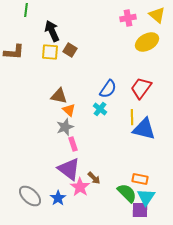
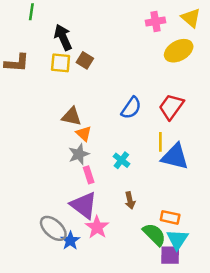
cyan cross: (100, 109) -> (121, 160), moved
brown arrow: (94, 178) -> (130, 200), moved, turned 32
gray ellipse: (30, 196) -> (53, 228), moved

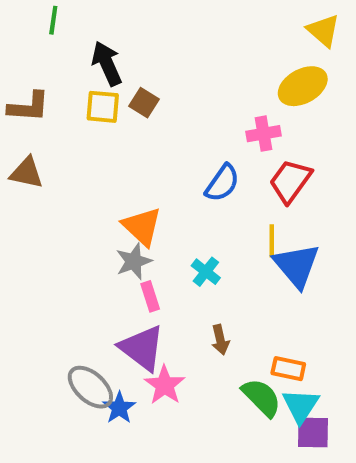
pink cross: (156, 21) -> (264, 134), moved
brown triangle: (72, 116) -> (27, 173), moved
orange triangle: (84, 133) -> (142, 226), size x1.5
blue triangle: (175, 157) -> (297, 266), turned 36
purple square: (170, 255) -> (313, 432), moved

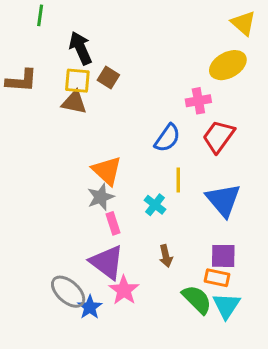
brown triangle: (27, 173) -> (74, 102), moved
yellow line: (272, 241) -> (178, 180), moved
purple square: (313, 432) -> (223, 256), moved

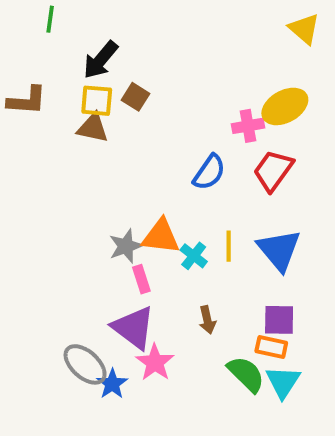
black arrow: (80, 48) -> (101, 60), turned -116
yellow ellipse: (228, 65) -> (285, 106), moved
orange triangle: (107, 171) -> (161, 236), moved, turned -36
yellow line: (178, 180) -> (229, 246), moved

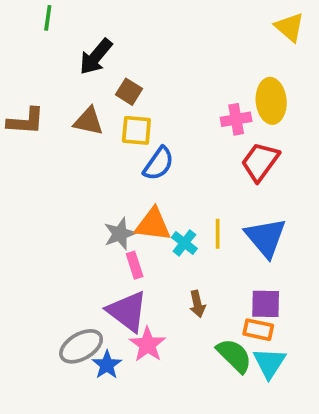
brown L-shape: (27, 101) -> (26, 121), moved
yellow square: (97, 101) -> (136, 130), moved
yellow ellipse: (285, 106) -> (271, 101), turned -66
blue semicircle: (209, 172) -> (159, 164), moved
gray ellipse: (85, 364) -> (81, 346), turned -72

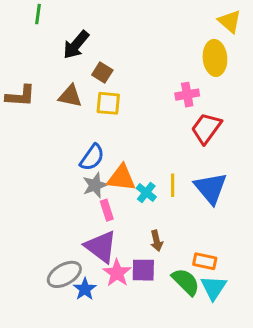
yellow ellipse: (271, 101) -> (215, 58), moved
blue semicircle: (159, 164) -> (92, 157), moved
purple square: (266, 304) -> (143, 270), moved

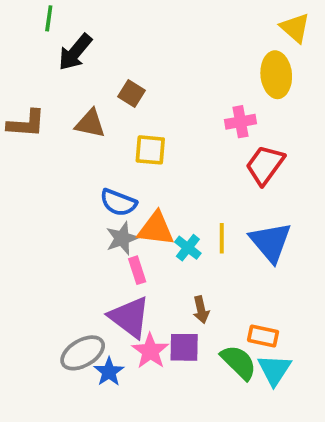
black arrow: (76, 45) -> (75, 52), moved
yellow square: (108, 103) -> (150, 150), moved
blue semicircle: (92, 157) -> (118, 203), turned 76

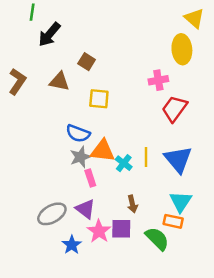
brown L-shape: (26, 124) -> (17, 81), turned -60
purple triangle: (130, 317) -> (85, 209), size x0.7
gray ellipse: (83, 353) -> (52, 214), moved
cyan triangle: (274, 370) -> (181, 202), moved

